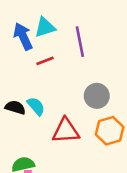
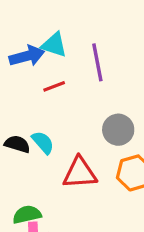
cyan triangle: (45, 27) -> (54, 45), turned 35
blue arrow: (23, 36) -> (27, 56), turned 100

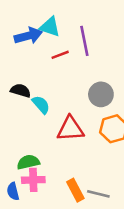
red line: (54, 86) -> (60, 55), moved
black semicircle: (17, 144) -> (21, 91), moved

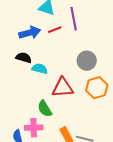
blue arrow: (28, 36) -> (30, 33), moved
cyan semicircle: (41, 105) -> (40, 69), turned -35
green semicircle: (28, 162) -> (45, 109), moved, turned -108

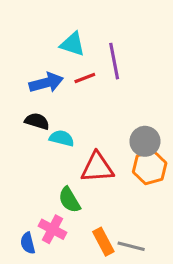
gray circle: (87, 61) -> (145, 141), moved
pink cross: (34, 128) -> (52, 229), turned 30

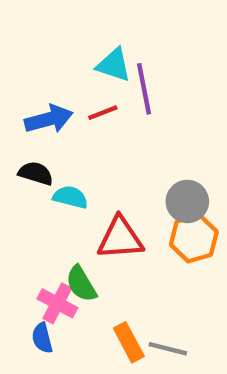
cyan triangle: (72, 44) -> (114, 65), moved
pink cross: (52, 229) -> (57, 303), moved
blue semicircle: (28, 243) -> (42, 338), moved

